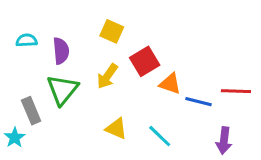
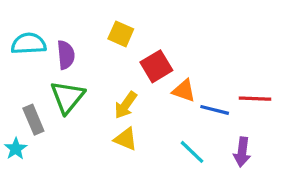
cyan semicircle: (27, 40) -> (29, 44), size x1.5
yellow arrow: (107, 76) -> (126, 105), moved
cyan line: (160, 136) -> (192, 152), moved

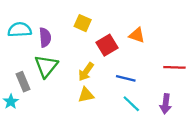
orange triangle: (184, 91) -> (137, 35), moved
blue line: (215, 110) -> (126, 78), moved
yellow triangle: (126, 139) -> (86, 95), turned -35

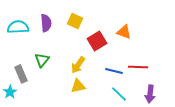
purple semicircle: (45, 37) -> (46, 23), moved
green triangle: (46, 66) -> (42, 60), size x0.7
red line: (174, 67) -> (138, 67), moved

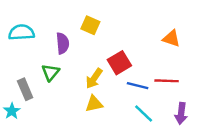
purple semicircle: (46, 23) -> (63, 43), moved
orange triangle: (124, 32) -> (171, 38), moved
red square: (97, 41) -> (119, 63), moved

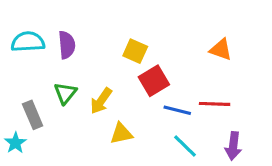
yellow square: (90, 25) -> (135, 51), moved
purple semicircle: (63, 43) -> (67, 45), moved
yellow arrow: (94, 78) -> (101, 101), moved

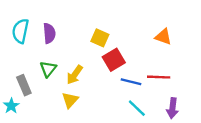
cyan semicircle: (28, 42) -> (20, 31), turned -75
yellow triangle: (121, 134) -> (70, 100), moved, turned -36

